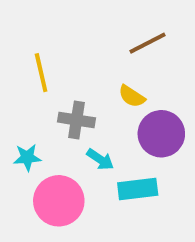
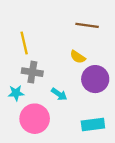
brown line: (148, 43) -> (87, 25), turned 35
gray cross: (77, 120) -> (32, 72), moved
cyan rectangle: (138, 189) -> (93, 124), moved

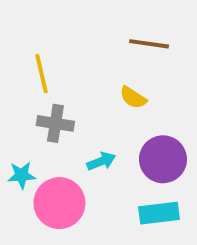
purple circle: (95, 79) -> (163, 159), moved
cyan star: (16, 93) -> (22, 175), moved
cyan arrow: (59, 94) -> (101, 161), turned -56

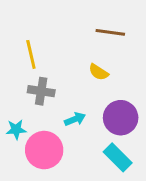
cyan rectangle: (159, 213) -> (118, 157), turned 52

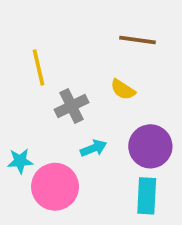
gray cross: (41, 91) -> (72, 106), moved, turned -35
cyan rectangle: (118, 157) -> (147, 196), turned 48

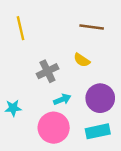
yellow line: (38, 68) -> (20, 28), moved
pink circle: (55, 187) -> (54, 128), moved
cyan rectangle: (147, 196) -> (98, 131), turned 75

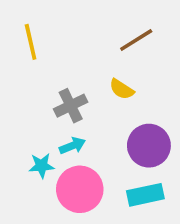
brown line: (92, 27) -> (136, 40), turned -40
cyan arrow: (62, 99) -> (72, 146), moved
cyan star: (13, 108) -> (42, 166), moved

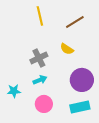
yellow line: (31, 42) -> (40, 16), moved
cyan star: (42, 166) -> (14, 91), moved
pink circle: (80, 189) -> (44, 104), size x0.7

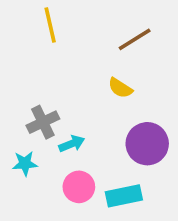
yellow line: (40, 16) -> (50, 25), moved
gray cross: (39, 58) -> (43, 122), moved
cyan rectangle: (80, 107) -> (124, 196), moved

